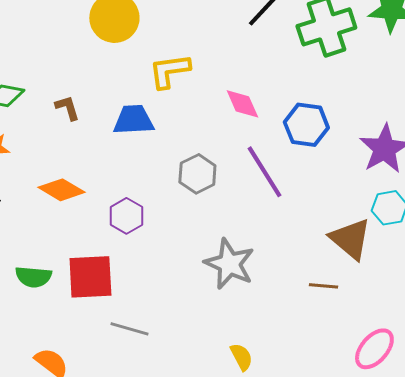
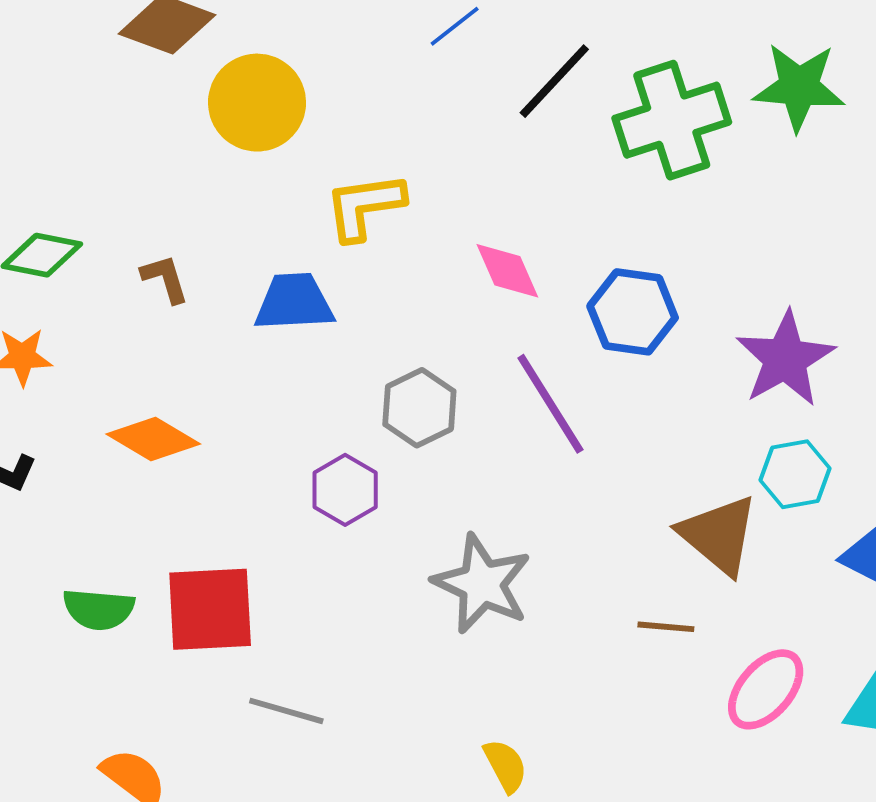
purple hexagon: (126, 216) -> (345, 490), moved
pink ellipse: (374, 349) -> (766, 689), moved

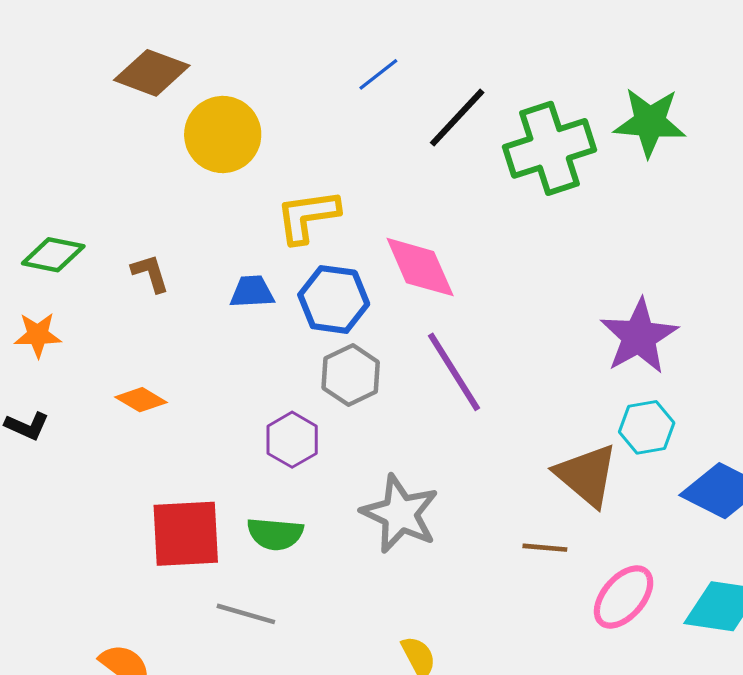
pink diamond: (507, 271) -> (420, 267), size x1.4
blue trapezoid: (294, 302) -> (252, 292), size x0.7
blue hexagon: (633, 312) -> (334, 299), moved
orange diamond: (153, 439) -> (141, 400), size x0.7
green semicircle: (99, 609) -> (275, 534), moved

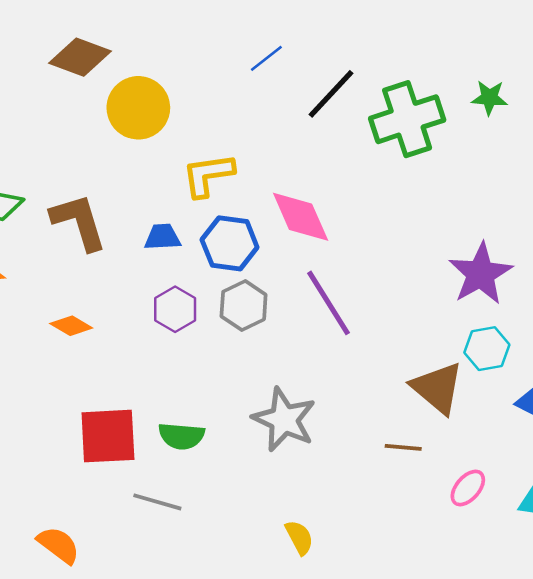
green star: (650, 122) -> (489, 98), size x0.6
brown L-shape: (150, 273) -> (79, 222), size x1.8
purple hexagon: (292, 440) -> (175, 309), moved
pink ellipse: (624, 597) -> (468, 488), size x0.7

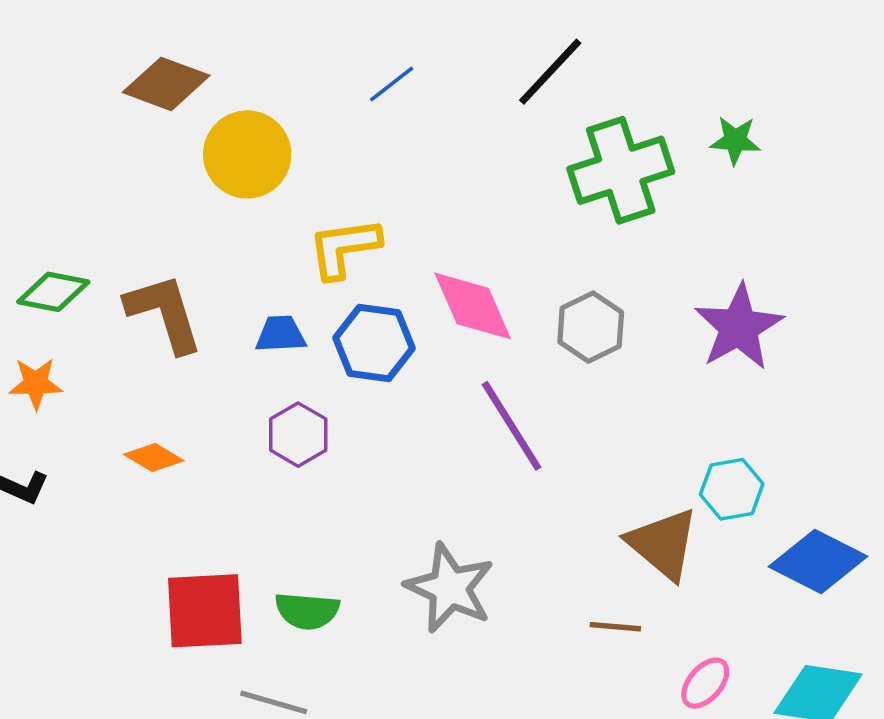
blue line: (266, 58) -> (392, 84), moved
black line: (331, 94) -> (550, 72), moved
purple star: (481, 274) -> (739, 327), moved
gray hexagon: (244, 305) -> (591, 327), moved

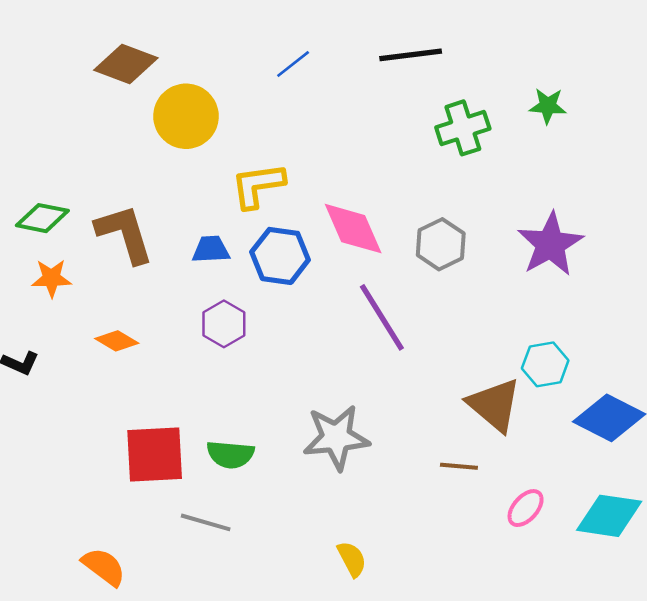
black line: (550, 72) -> (411, 55), turned 40
green cross: (621, 170) -> (463, 128), size x0.7
orange star: (36, 383) -> (51, 278), moved
gray star: (450, 588) -> (336, 438), turned -30

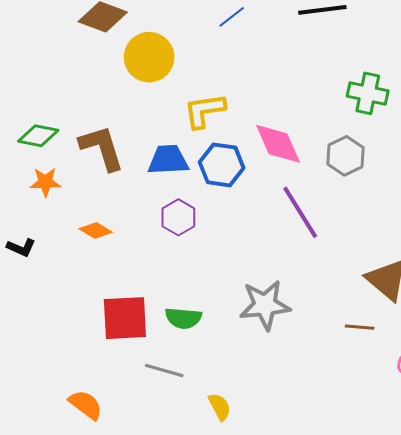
green cross: (463, 128) -> (368, 93), moved, turned 30
blue trapezoid: (211, 249) -> (168, 160), size x1.4
yellow semicircle: (352, 559) -> (220, 407), moved

